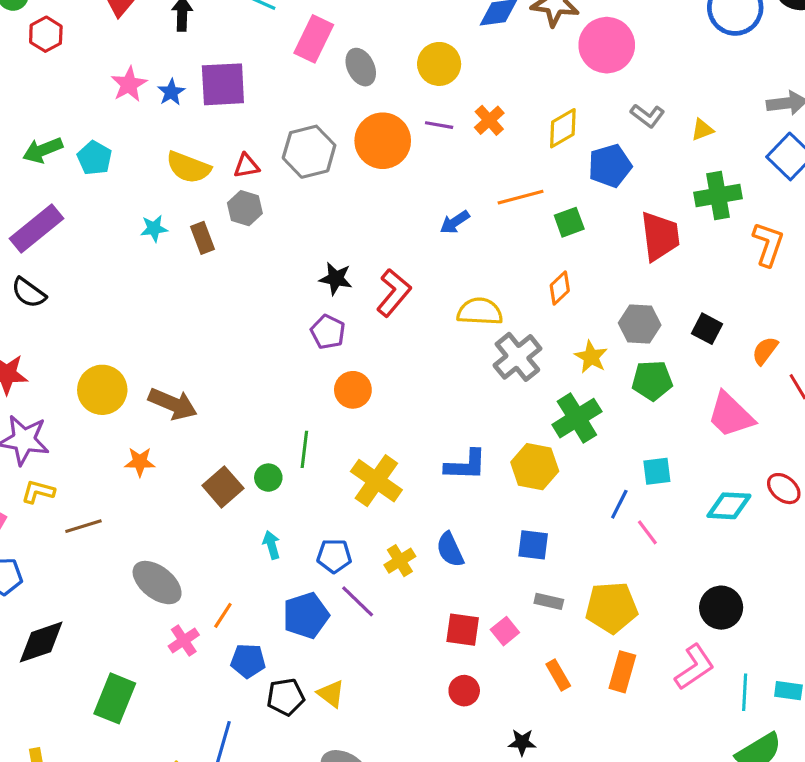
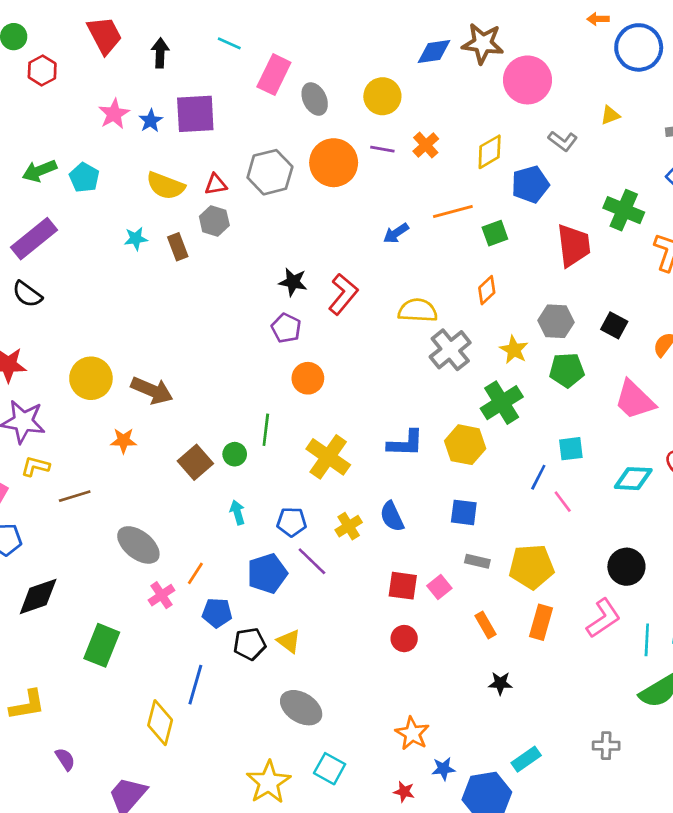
yellow triangle: (702, 130) -> (610, 115), moved
green cross: (718, 196) -> (624, 210), turned 33
black star: (522, 742) -> (500, 683), moved

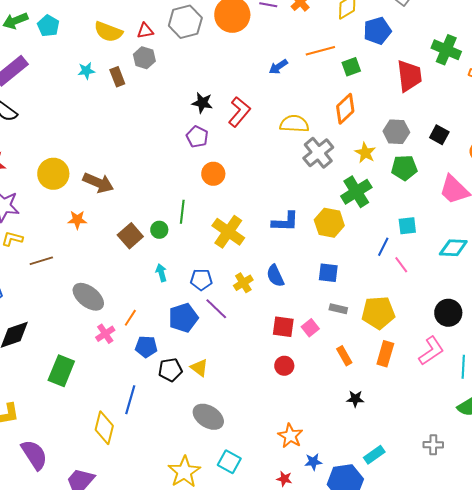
orange diamond: (487, 290) -> (345, 109), size x1.4
purple semicircle: (65, 759) -> (34, 455), size x1.8

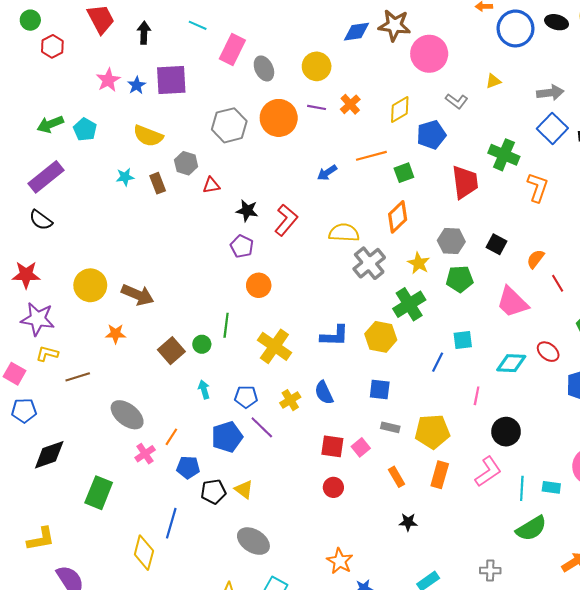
red triangle: (145, 31) -> (211, 185), moved
pink line: (401, 265) -> (477, 396), moved, turned 48

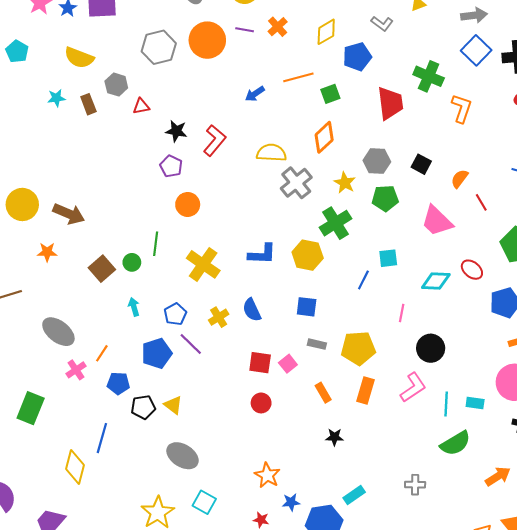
blue pentagon: (246, 397) -> (175, 314), turned -30

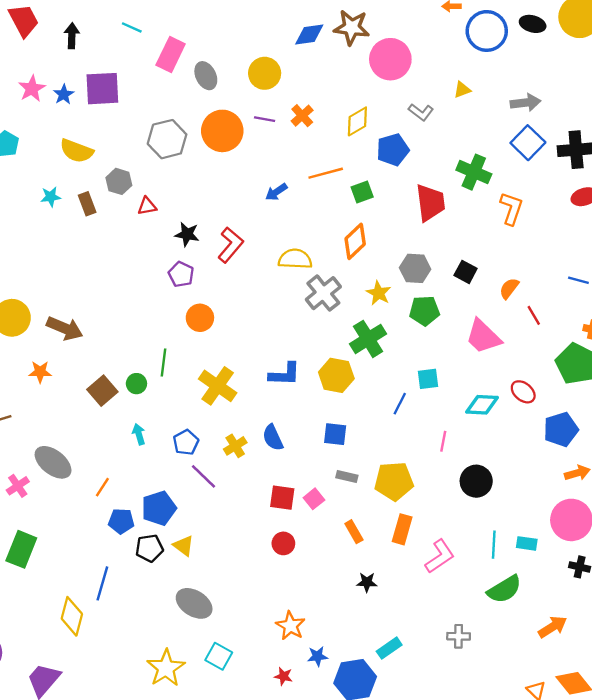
blue pentagon: (157, 353) -> (159, 508), moved
pink cross: (76, 370) -> (18, 486), moved
pink L-shape: (413, 387) -> (440, 556), moved

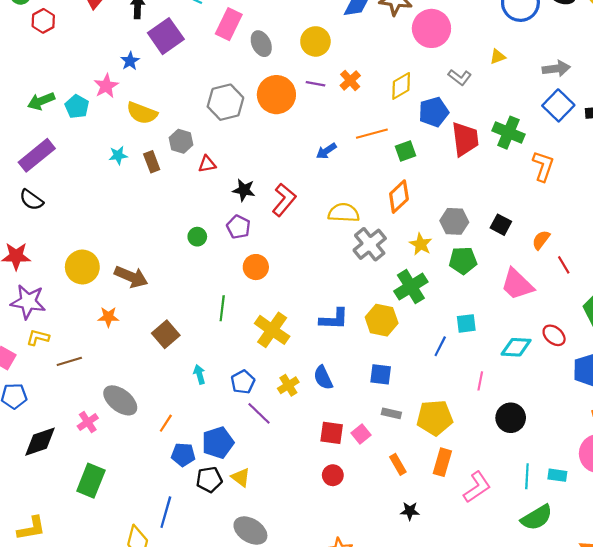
pink star: (32, 89) -> (106, 86), moved
purple square: (102, 89) -> (166, 36), moved, turned -32
red trapezoid: (430, 203) -> (465, 139), moved
green circle: (136, 384) -> (197, 237), moved

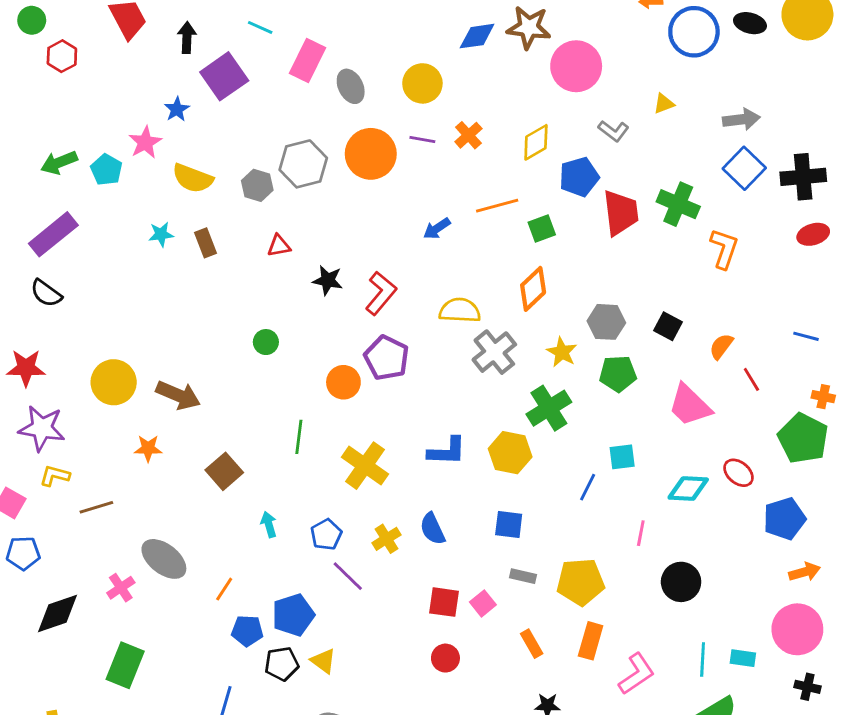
gray hexagon: (181, 141) -> (257, 185), moved
purple pentagon: (238, 227) -> (387, 358), moved, size x1.4

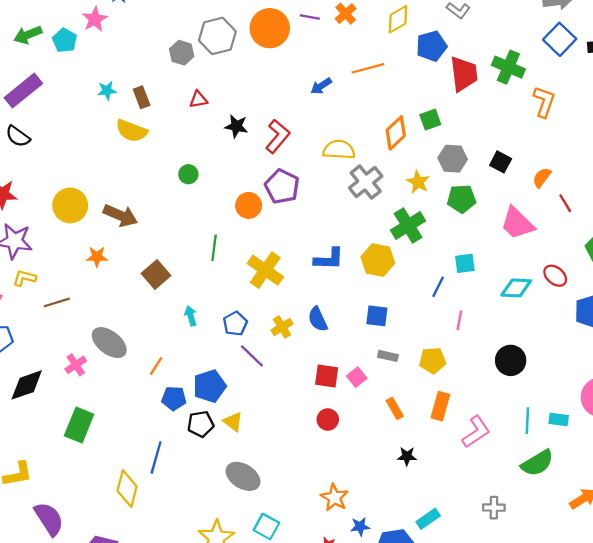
yellow semicircle: (193, 178) -> (132, 131), moved
green square: (542, 229) -> (430, 120), moved
pink line: (641, 533) -> (459, 320), moved
yellow pentagon: (580, 582) -> (433, 360), size x0.7

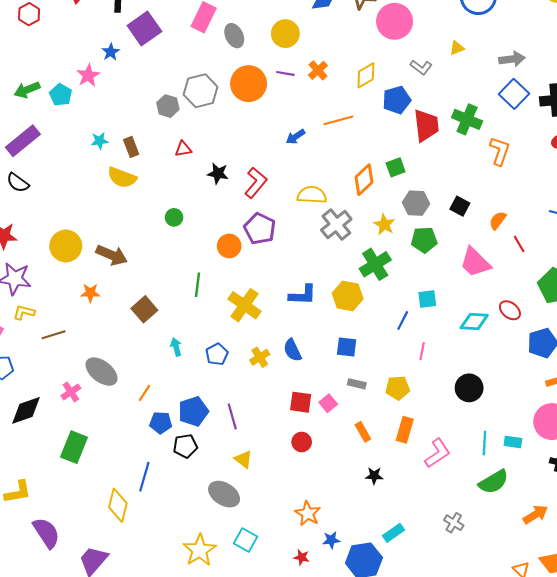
purple line: (252, 356) -> (232, 416), moved, turned 30
yellow triangle: (233, 422) -> (243, 459), moved
gray cross: (494, 508) -> (454, 523), turned 30

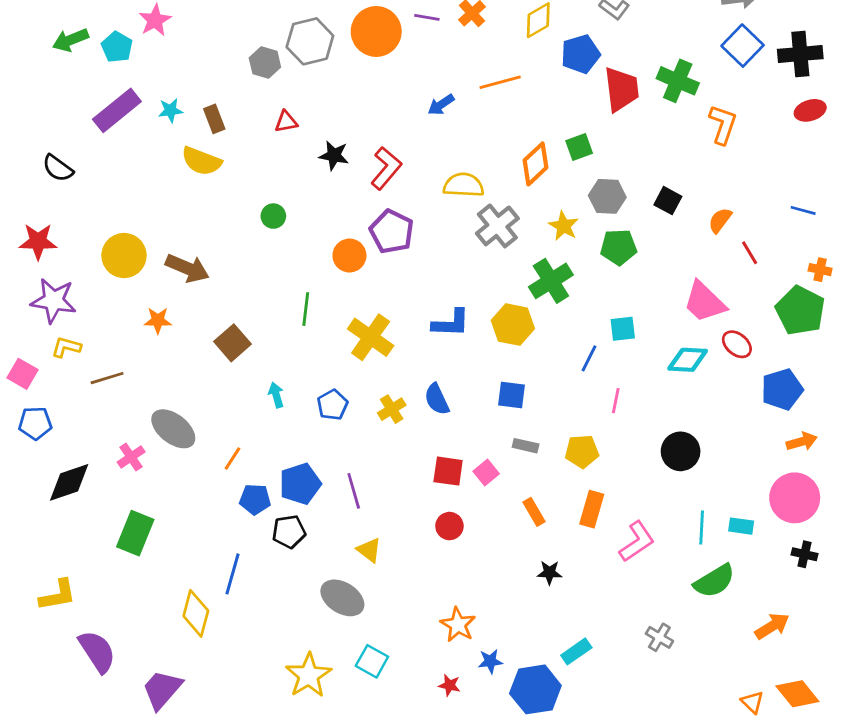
purple rectangle: (23, 141) -> (117, 110), moved
pink trapezoid: (475, 262) -> (704, 302), moved

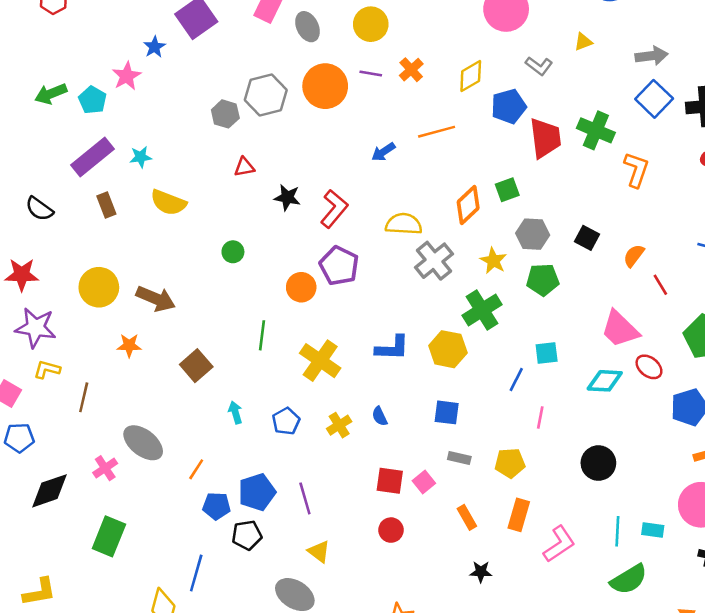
brown rectangle: (214, 119) -> (106, 205), moved
brown line: (107, 378) -> (84, 397), turned -60
blue semicircle: (437, 399) -> (380, 416), size x0.7

